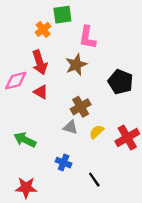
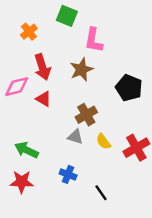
green square: (62, 15) -> (67, 16), turned 30
orange cross: (43, 29) -> (29, 32), moved
yellow semicircle: (97, 132) -> (103, 142), turned -84
red star: (26, 188) -> (22, 182), moved

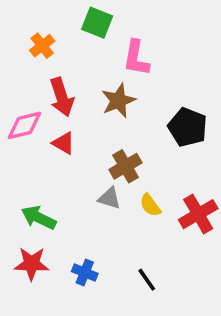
blue cross: (68, 174) -> (85, 273), moved

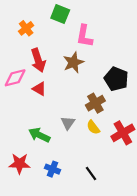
brown cross: (125, 166) -> (95, 103), moved
gray triangle: (110, 198) -> (68, 123), turned 48
green arrow: (39, 218) -> (39, 135), moved

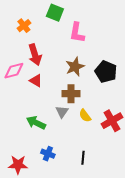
brown star: (73, 62) -> (75, 67), moved
brown cross: (95, 103) -> (71, 94), moved, turned 30
red star: (20, 164) -> (18, 165), moved
black line: (91, 173) -> (83, 158), turned 40

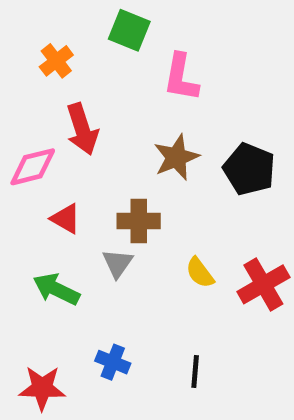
red triangle: (36, 81) -> (66, 219), moved
brown cross: (71, 94) -> (139, 221), moved
gray triangle: (62, 112) -> (117, 263), moved
green arrow: (36, 123) -> (56, 289), moved

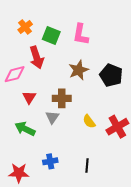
green square: (129, 30) -> (51, 35), moved
red triangle: (66, 219) -> (29, 97), turned 32
blue cross: (113, 362) -> (50, 161), turned -32

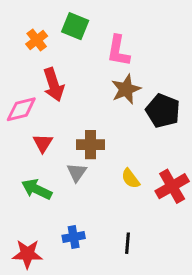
green square: (51, 35) -> (75, 26), moved
brown star: (79, 70) -> (126, 89), moved

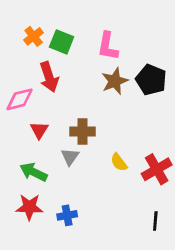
green square: (75, 26) -> (62, 42), moved
black pentagon: (163, 111) -> (151, 80), moved
black line: (127, 243) -> (155, 221), moved
red star: (27, 254) -> (29, 207), moved

